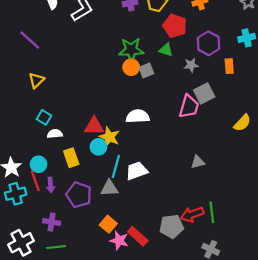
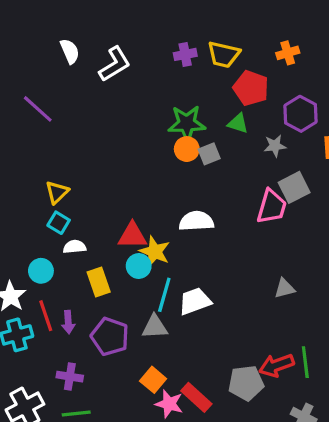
yellow triangle: (36, 80) -> (57, 192), moved
cyan circle: (38, 164) -> (41, 271), moved

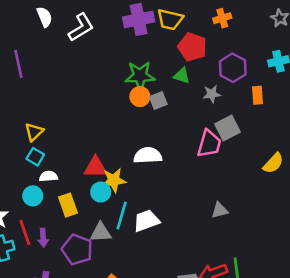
purple cross: (185, 54) -> (139, 19), size x1.6
purple line: (38, 109) -> (18, 64), turned 36
yellow star: (155, 252) -> (114, 180), turned -30
cyan circle: (41, 271) -> (33, 196), moved
gray triangle: (155, 327) -> (101, 233), moved

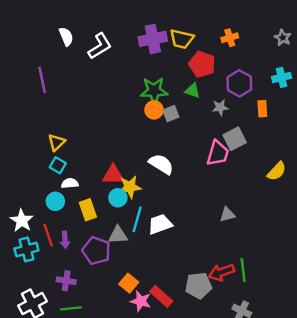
white semicircle: (148, 155) -> (161, 164), turned 35

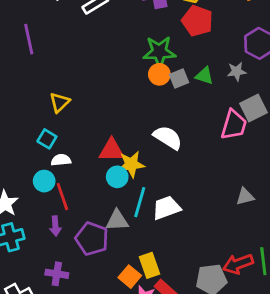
red pentagon: (202, 64) -> (197, 21), moved
green triangle: (192, 91) -> (204, 76), moved
yellow triangle: (57, 142) -> (60, 102), moved
yellow rectangle: (88, 210) -> (150, 265), moved
red line: (48, 235) -> (62, 197), moved

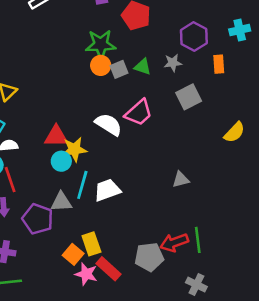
pink trapezoid: (234, 125) -> (139, 113), moved, turned 32

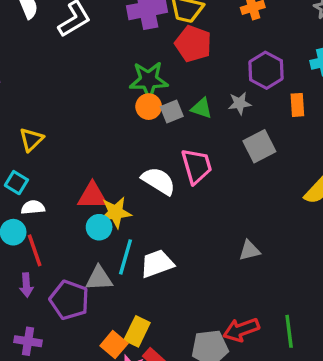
pink trapezoid: (139, 113) -> (197, 166), turned -64
green line: (198, 240) -> (289, 331), moved
yellow rectangle: (91, 244) -> (137, 331), turned 45

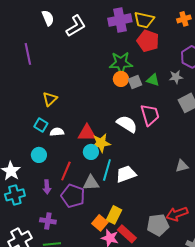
white semicircle: (33, 207) -> (57, 132), moved
red line: (35, 250) -> (66, 171), moved, turned 42

